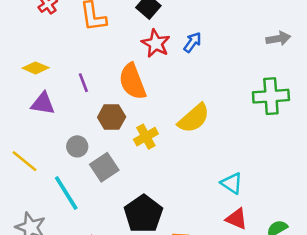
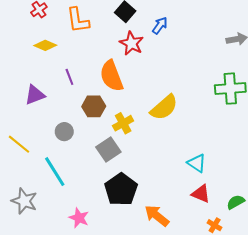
blue arrow: (192, 42) -> (160, 25), moved
yellow diamond: (36, 68) -> (45, 45), moved
purple triangle: (43, 104) -> (35, 95), turned -30
gray square: (104, 167) -> (108, 149), moved

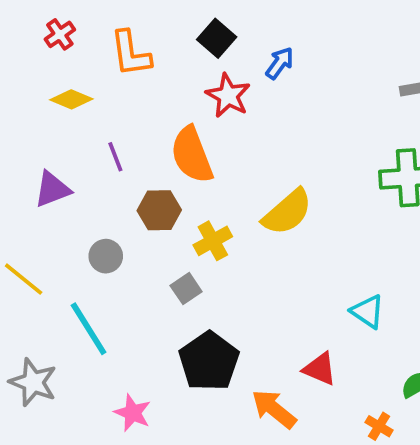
gray square: (108, 149) -> (186, 289), size x0.7
cyan triangle: (197, 163) -> (368, 312), moved
red triangle: (201, 194) -> (320, 369), moved

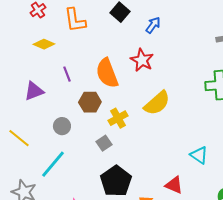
red star: (228, 96) -> (142, 60), moved
cyan line: (89, 329) -> (53, 164), turned 72

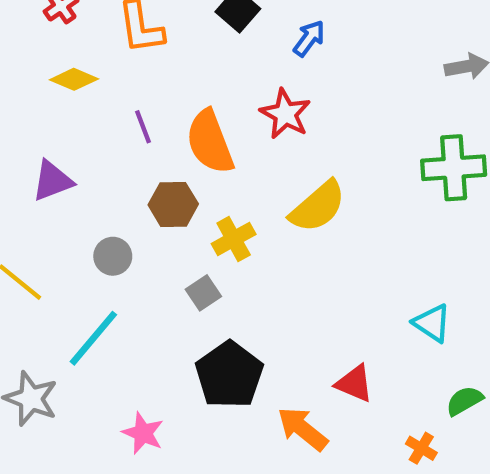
purple line: (67, 74) -> (143, 127), moved
cyan triangle: (199, 155) -> (432, 323), moved

